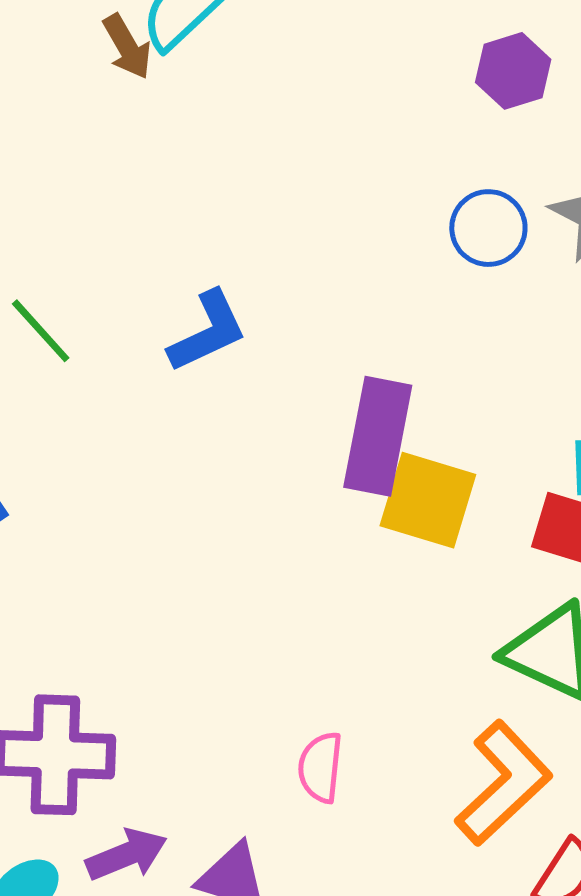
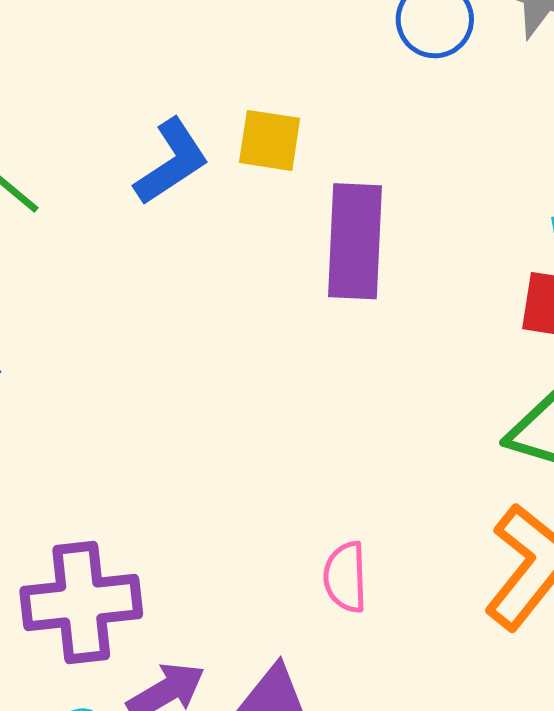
yellow square: (428, 500) -> (270, 140), moved, size x0.7

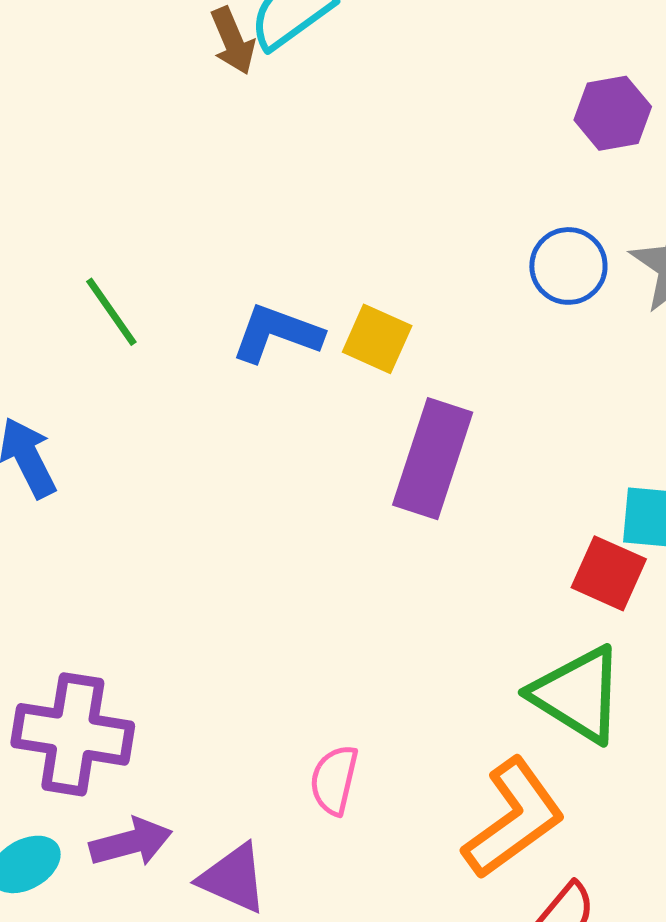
blue L-shape: (172, 162) -> (277, 333), turned -142

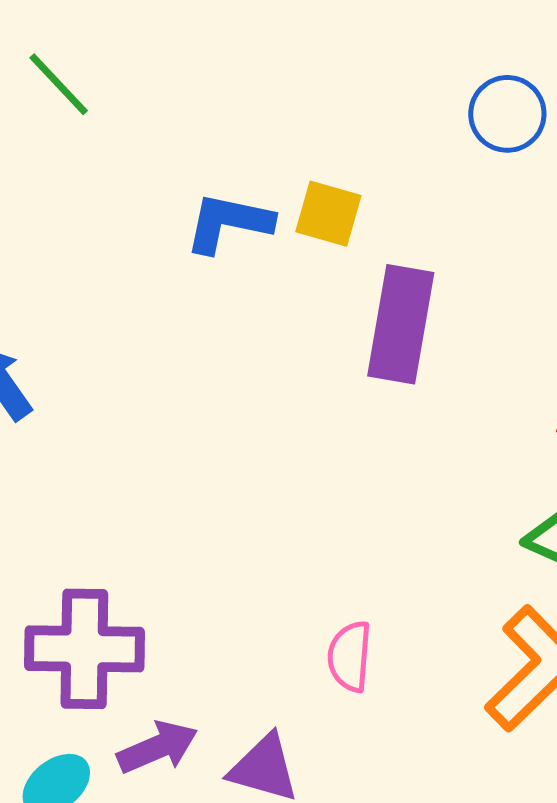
green line: (111, 312) -> (59, 84), moved

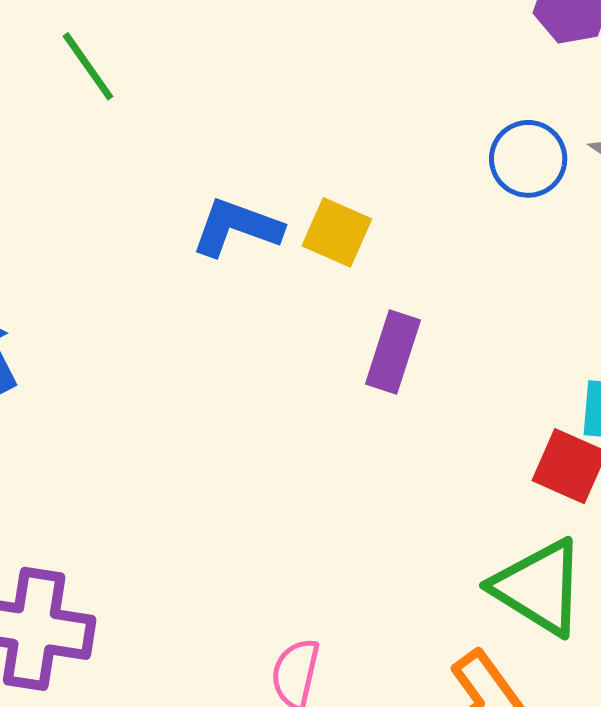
purple rectangle: (401, 324) -> (393, 352), size x0.7

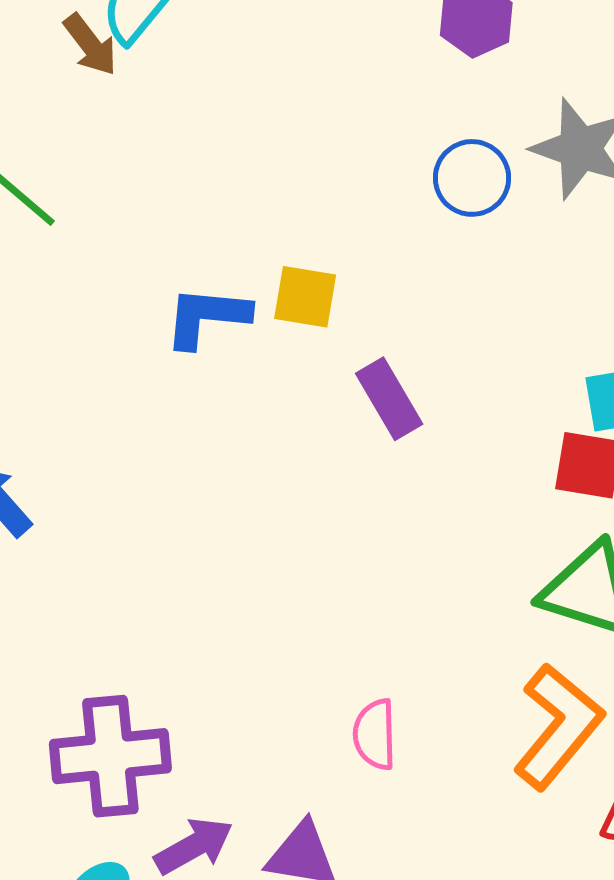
purple rectangle: (393, 352) -> (389, 399), turned -34

